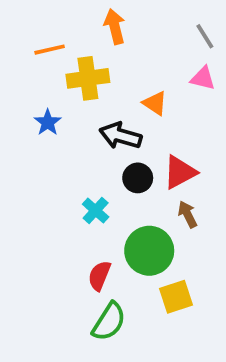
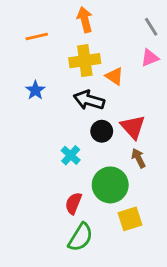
yellow cross: (88, 78) -> (85, 61), moved
pink triangle: (203, 78) -> (150, 58), turned -36
red triangle: (180, 172) -> (133, 127), turned -44

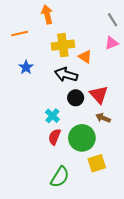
orange arrow: (85, 20) -> (47, 14), moved
orange line: (37, 37) -> (20, 33), moved
brown arrow: (138, 158) -> (103, 118), turned -40
red semicircle: (73, 203) -> (55, 137), moved

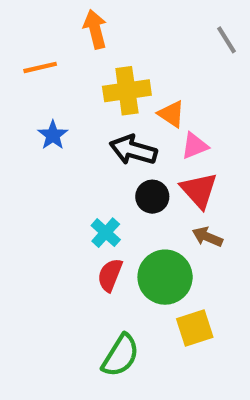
pink triangle: (111, 43) -> (195, 146), moved

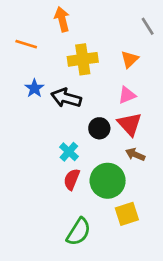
orange line: (40, 67) -> (26, 44), turned 30
orange triangle: (171, 114) -> (130, 59), moved, turned 42
black arrow: (133, 150) -> (66, 98), moved

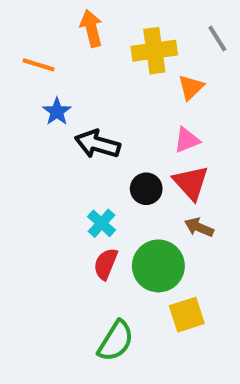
yellow cross: (83, 59) -> (154, 51), moved
blue star: (34, 88) -> (57, 112), moved

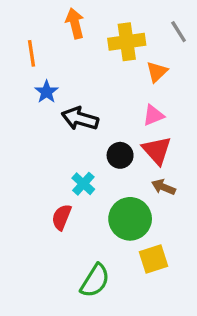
orange line: (39, 65) -> (31, 53), turned 64
red semicircle: (106, 264) -> (62, 217), moved

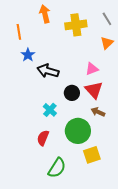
orange triangle: (157, 72) -> (107, 43), moved
red semicircle: (62, 217) -> (43, 138), moved

